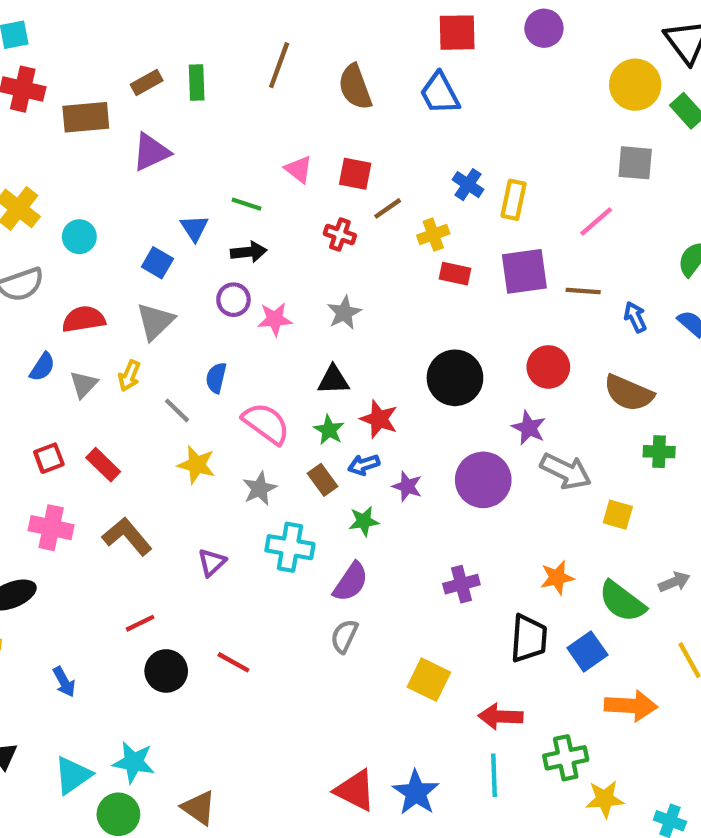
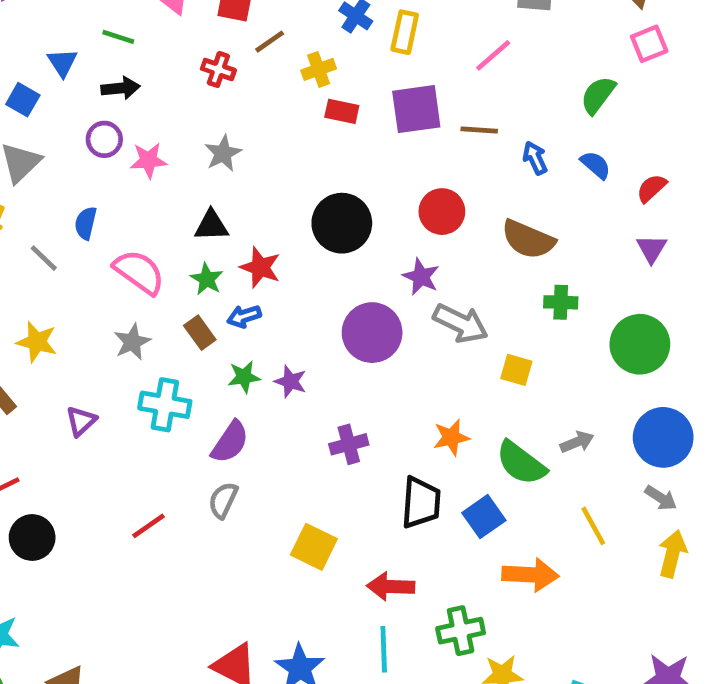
yellow star: (197, 465) -> (37, 342), moved
purple star: (407, 486) -> (291, 381), moved
red line: (233, 662) -> (149, 526), moved, turned -64

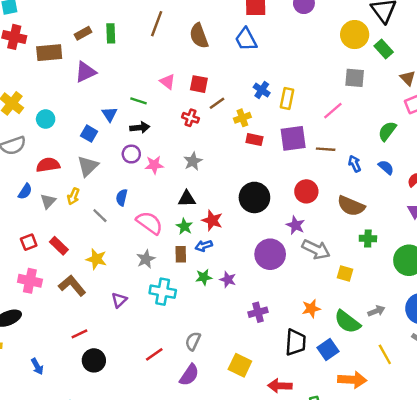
brown rectangle: (200, 333) -> (181, 254), turned 35
purple semicircle: (230, 442) -> (189, 375), moved

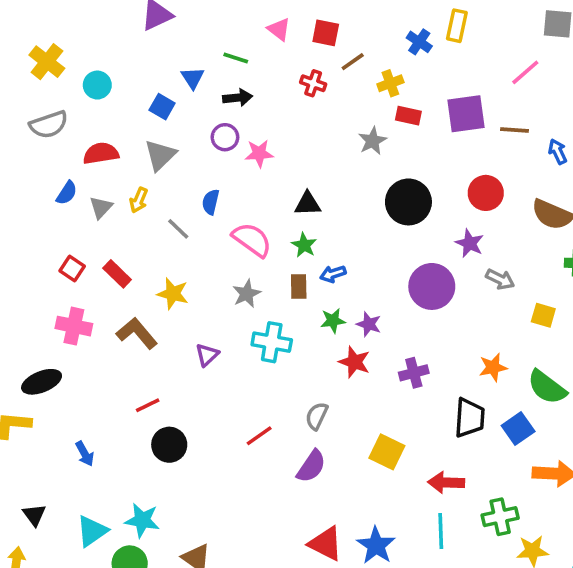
yellow rectangle: (287, 98) -> (457, 26), moved
gray star: (193, 161) -> (372, 141), moved
red star: (212, 220) -> (354, 362), moved
red square: (29, 242) -> (72, 268), turned -35
gray arrow: (316, 249) -> (500, 279), size x0.7

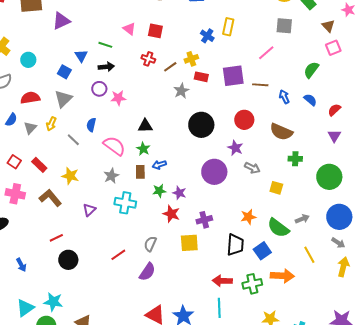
brown line: (353, 62) -> (170, 67), moved
yellow square: (387, 452) -> (189, 243), moved, turned -30
green cross: (500, 517) -> (252, 284), moved

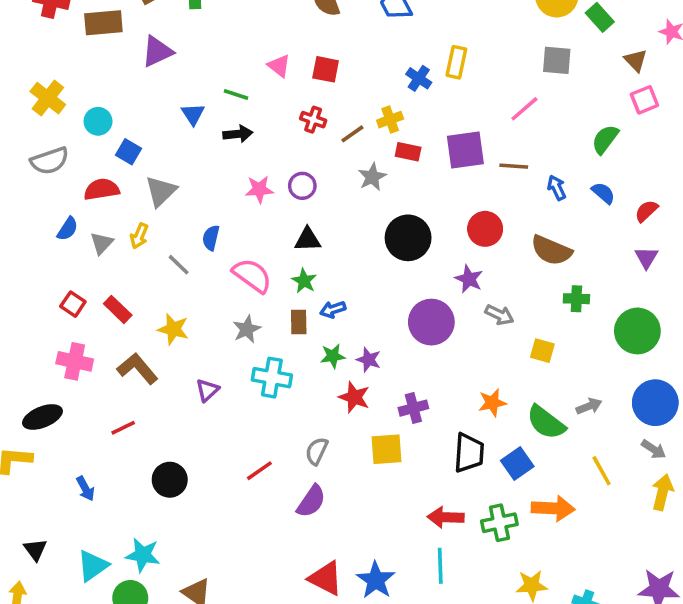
blue square: (64, 72) -> (128, 152), moved
purple circle: (99, 89) -> (302, 186), moved
red line: (56, 238) -> (123, 428), moved

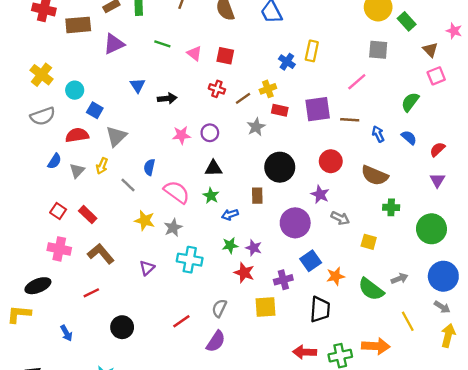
green line: (236, 94) -> (162, 44), moved
brown rectangle: (299, 322) -> (257, 196), moved
yellow star: (173, 329) -> (145, 220), moved
blue square: (517, 464) -> (311, 261), moved

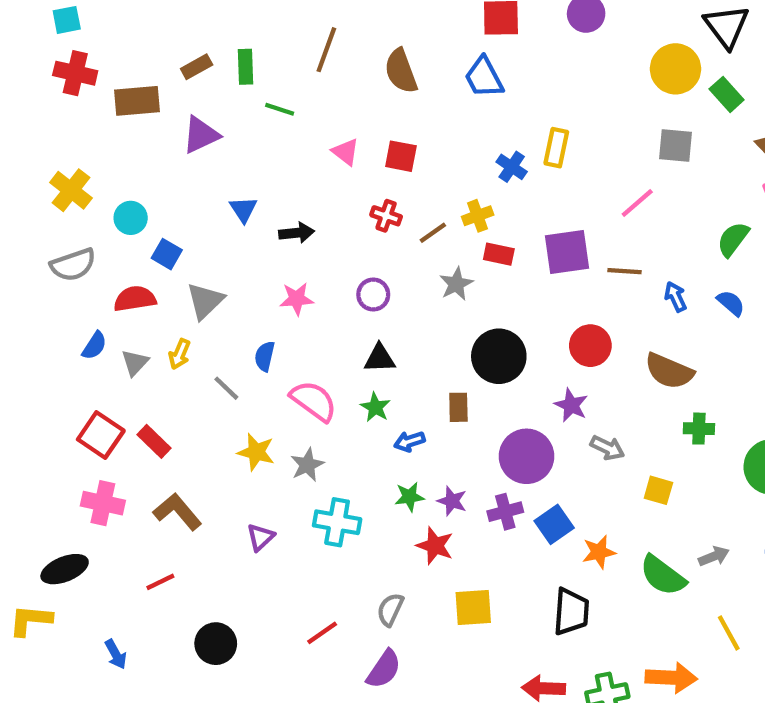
green line: (162, 44) -> (280, 109), moved
pink star: (181, 135) -> (297, 299), moved
red square: (58, 211) -> (101, 435), size x1.5
purple cross: (283, 280) -> (505, 512), moved

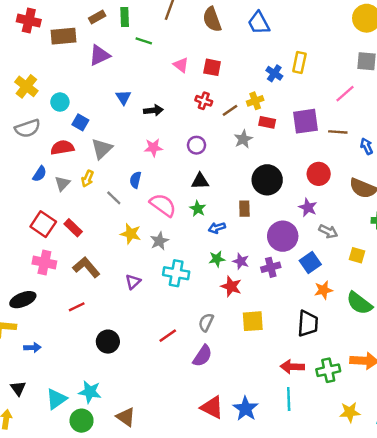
blue square: (554, 524) -> (310, 262), moved
blue arrow: (116, 654) -> (32, 348), moved, turned -63

